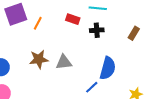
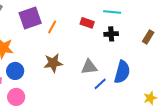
gray triangle: (64, 62) -> (89, 67), moved
blue line: (92, 87) -> (100, 84), moved

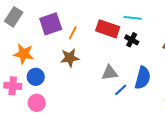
red rectangle: (87, 23) -> (108, 29), size x1.6
black cross: (111, 34) -> (132, 40), turned 32
brown star: (53, 63) -> (70, 58), moved

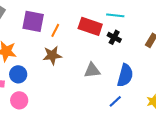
purple square: (51, 24) -> (33, 21), turned 30
blue line: (121, 90) -> (115, 101), moved

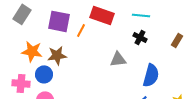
red rectangle: (90, 26) -> (102, 15), moved
brown star: (52, 55) -> (57, 55), moved
gray triangle: (92, 70) -> (118, 59), moved

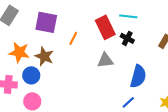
red rectangle: (102, 15) -> (105, 27), moved, turned 45
orange line: (81, 30) -> (73, 38), moved
brown star: (57, 55) -> (44, 56), turned 30

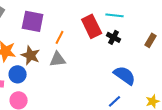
gray triangle: (105, 60) -> (58, 59), moved
blue semicircle: (138, 76) -> (125, 75), turned -70

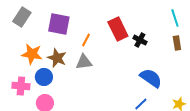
cyan line: (115, 15) -> (175, 18), moved, turned 66
brown rectangle: (151, 40) -> (177, 43), turned -40

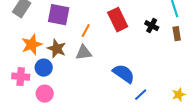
black cross: (140, 40) -> (152, 26), moved
orange star: (32, 54) -> (32, 45), turned -30
blue semicircle: (151, 78) -> (124, 74), moved

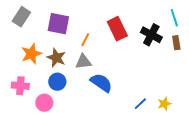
black cross: (152, 26) -> (151, 35), size x1.5
blue circle: (44, 68) -> (57, 82), moved
blue semicircle: (124, 74) -> (101, 83), moved
yellow star: (179, 95) -> (164, 104), moved

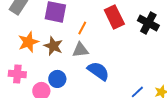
blue circle: (57, 82) -> (57, 79), moved

